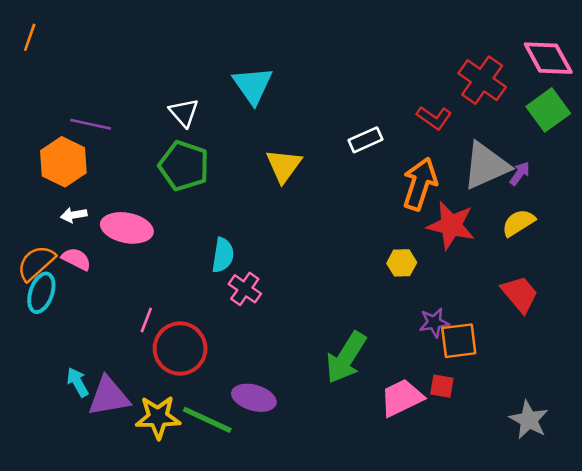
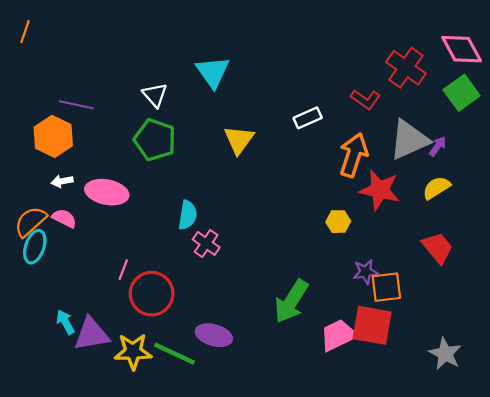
red square: (442, 386) -> (372, 325), size x2.0

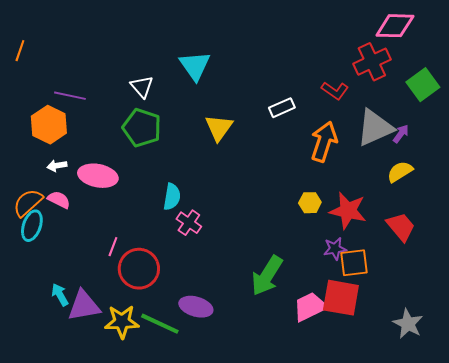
orange line: (25, 32) -> (20, 51), moved
pink diamond: (462, 49) -> (395, 26), moved, turned -60
red cross: (406, 68) -> (372, 62), turned 30
red star: (380, 190) -> (348, 211), moved

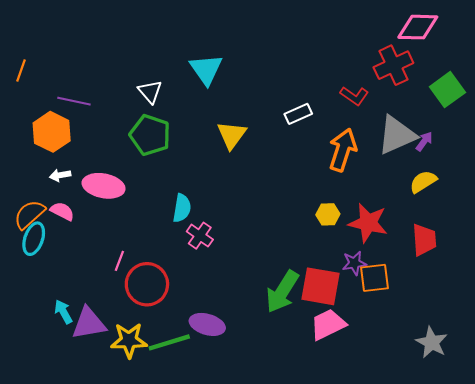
orange line: (20, 51) -> (21, 70), moved
red trapezoid: (401, 227) -> (424, 240), turned 36
red square: (341, 298) -> (320, 286), moved
green line: (160, 324) -> (169, 342), turned -42

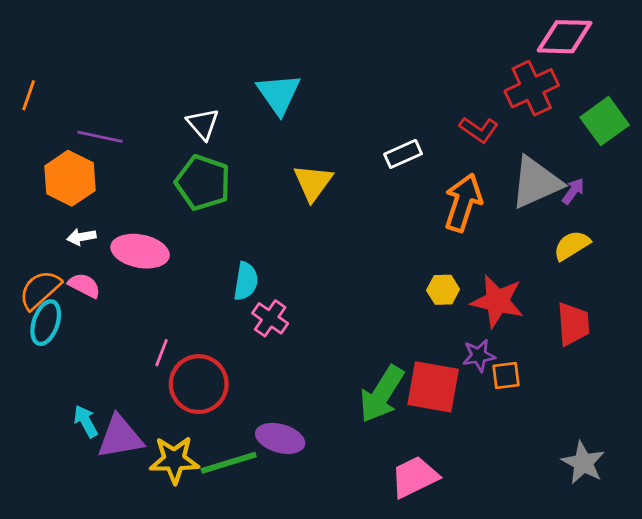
orange square: (374, 278) -> (506, 376), size x0.7
pink trapezoid: (328, 324) -> (415, 477), moved

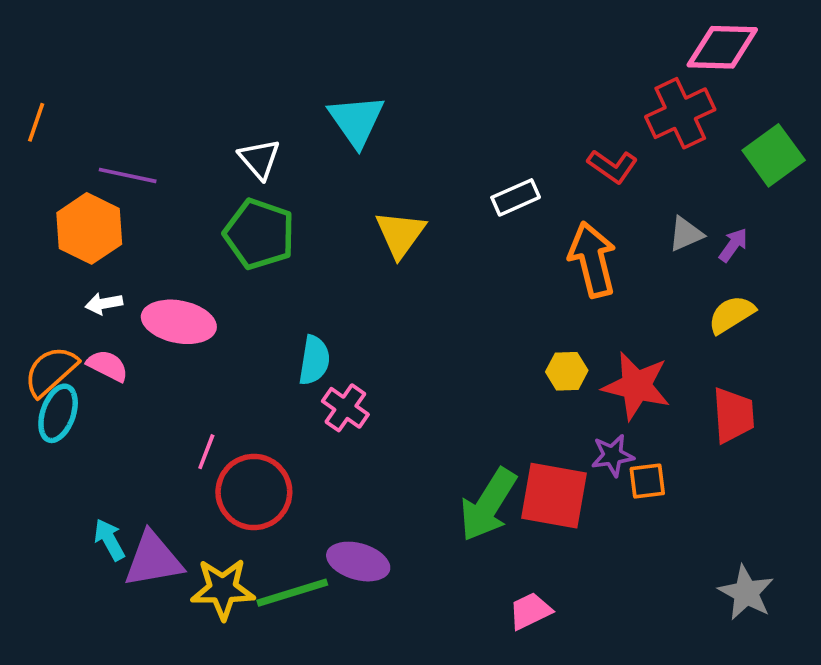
gray triangle: (536, 183) -> (686, 234), size x0.5
orange arrow: (463, 203) -> (592, 260), turned -32
pink trapezoid: (415, 477) -> (530, 611), size x0.7

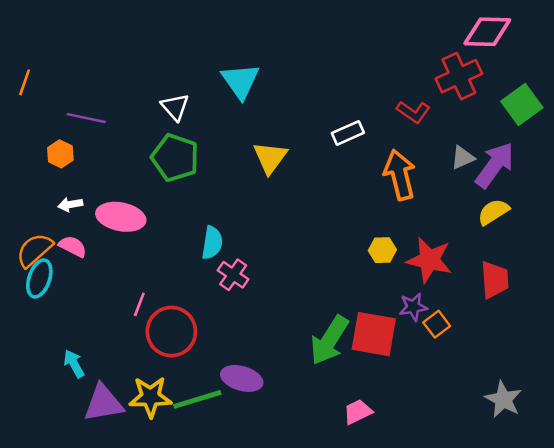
orange hexagon: (89, 228) -> (60, 154), size x0.6
purple arrow: (733, 245) -> (495, 165), size x2.0
orange square: (647, 481) -> (437, 324), turned -30
purple triangle: (153, 560) -> (104, 403), moved

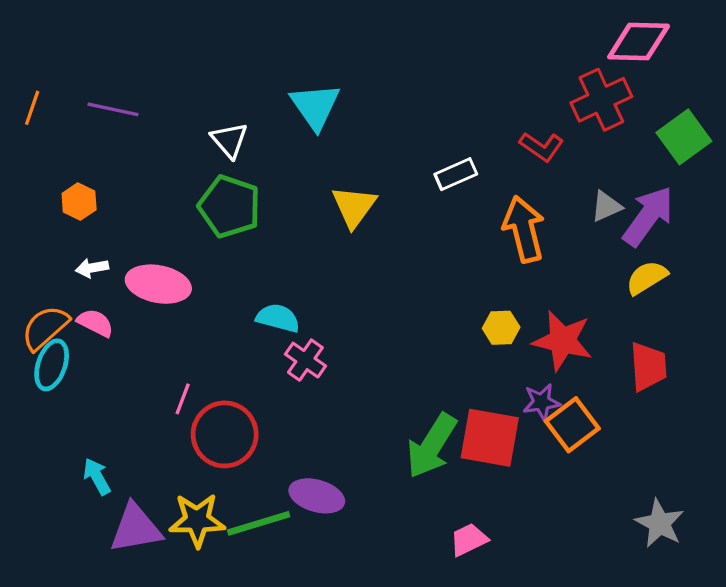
purple line: (86, 118) -> (113, 109), moved
cyan semicircle: (212, 243) -> (278, 318), turned -84
orange square: (437, 324) -> (572, 425), size x1.5

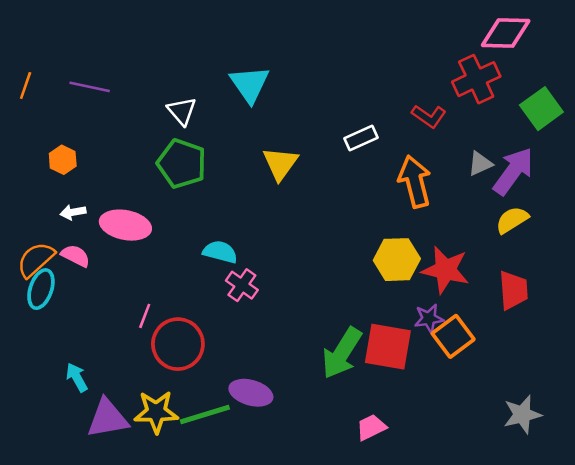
yellow hexagon: (501, 328) -> (397, 260), size x1.6
gray star: (660, 523) -> (522, 414), turned 30

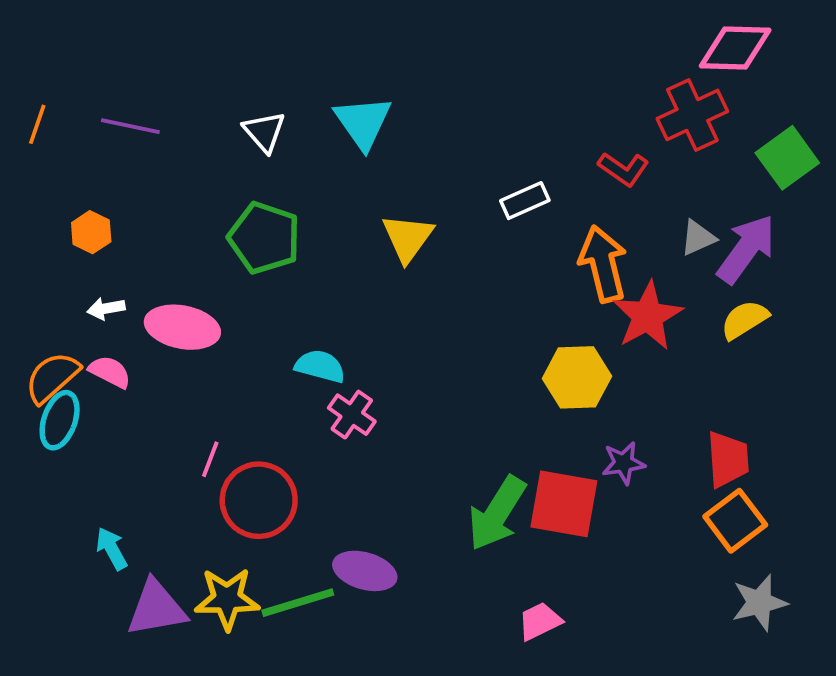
white triangle: (182, 111) -> (264, 132), moved
red star: (445, 270) -> (648, 316), moved, turned 30
red trapezoid: (513, 290) -> (728, 459), moved
orange square: (453, 336) -> (735, 521), moved

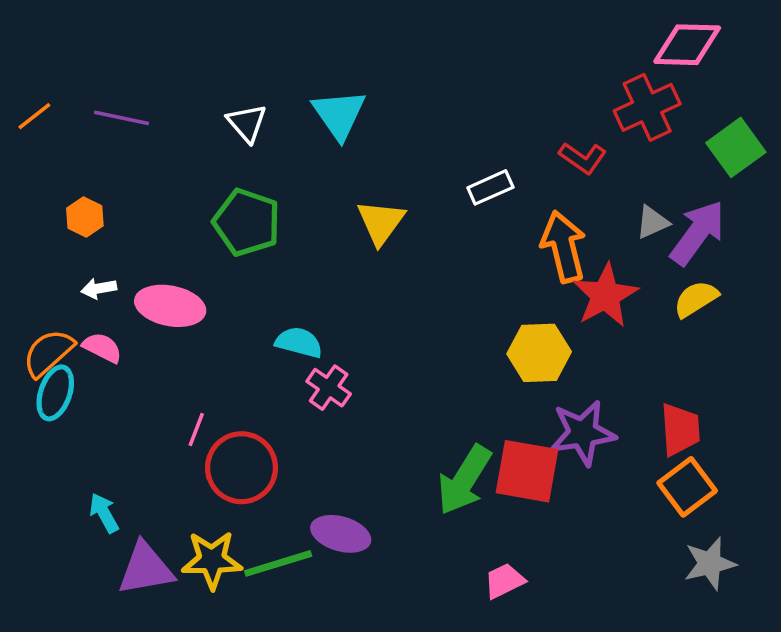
orange line: (37, 124) -> (34, 116), turned 33
purple star: (623, 463) -> (583, 433), size x1.6

